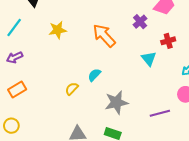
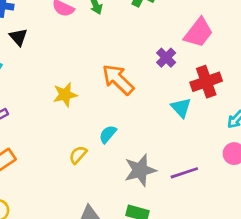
yellow star: (58, 30) -> (65, 95), moved
red cross: (168, 41) -> (206, 82), size x1.5
purple line: (160, 113) -> (184, 173), moved

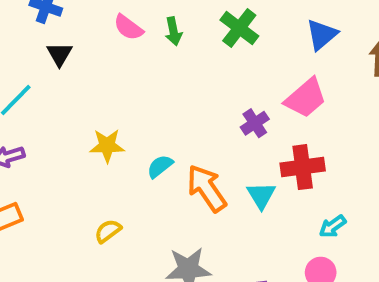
orange arrow: (118, 80) -> (207, 188), moved
cyan semicircle: (108, 134) -> (160, 166), moved

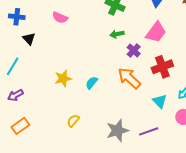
green arrow: (173, 31) -> (117, 34), moved, turned 104
orange arrow: (207, 188) -> (129, 78), moved
cyan triangle: (261, 195) -> (160, 101), moved

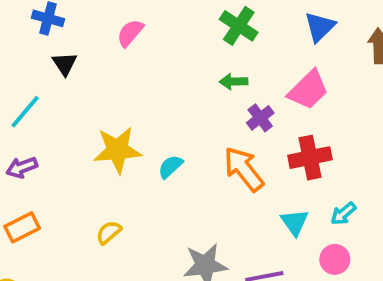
pink semicircle: (60, 18) -> (130, 33), turned 98
yellow star: (63, 79) -> (117, 150), size x1.4
yellow semicircle: (73, 121) -> (109, 232), moved

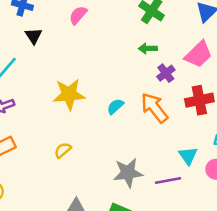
cyan semicircle: (170, 167) -> (115, 107), moved
cyan triangle: (295, 222) -> (188, 156), moved

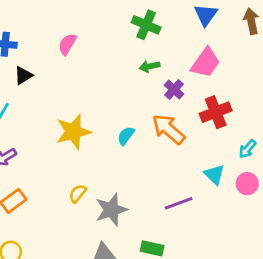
black triangle: (34, 36) -> (23, 75), turned 42
gray star: (128, 173) -> (111, 210), moved
purple line: (168, 181) -> (179, 203), moved

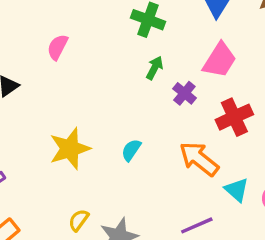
green arrow: (150, 66) -> (155, 68), turned 132
orange arrow: (169, 129) -> (199, 159), moved

